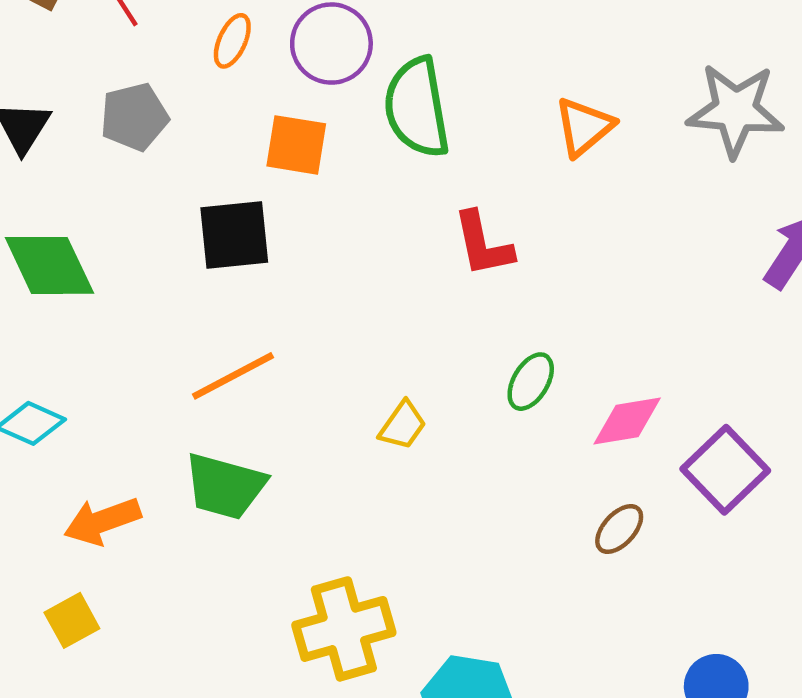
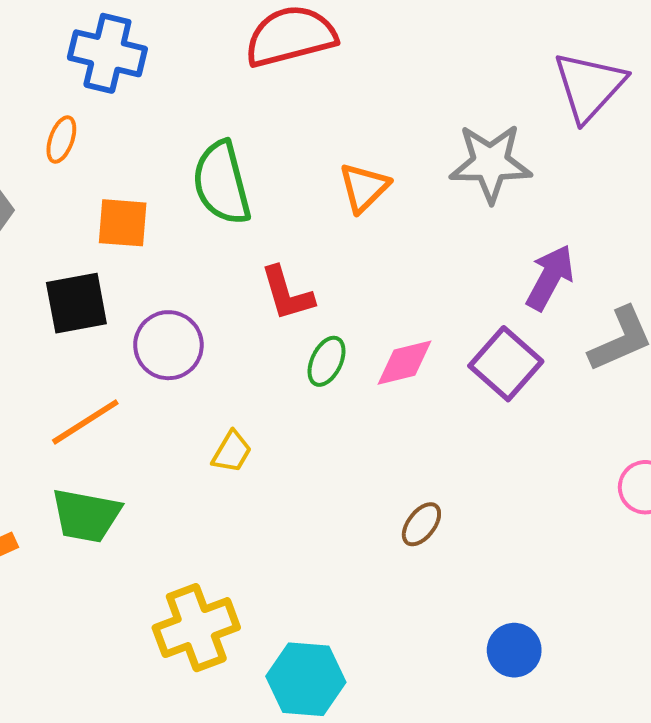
purple circle: (331, 44) -> (168, 345), moved
green ellipse: (531, 382) -> (326, 361), moved
pink diamond: (627, 421) -> (404, 363), moved
purple square: (725, 470) -> (506, 364), moved

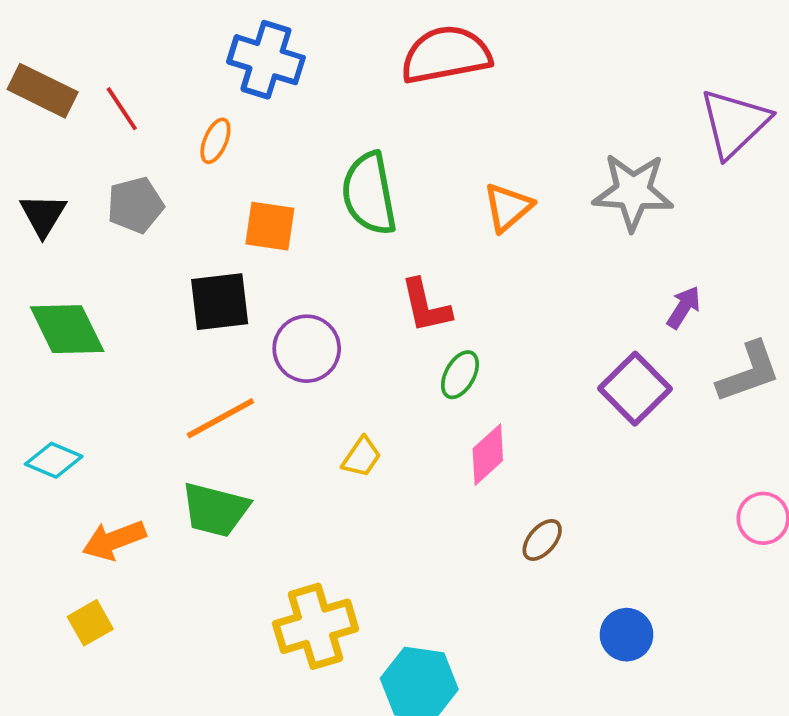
purple arrow: (550, 278) -> (684, 307), size x0.7
pink diamond: (404, 363) -> (488, 455), moved, turned -32
blue circle: (514, 650) -> (627, 635), moved

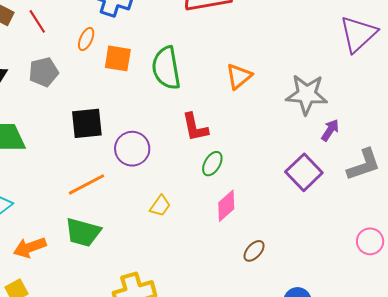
gray star: (633, 192) -> (307, 94), moved
orange square: (270, 226) -> (118, 58), moved

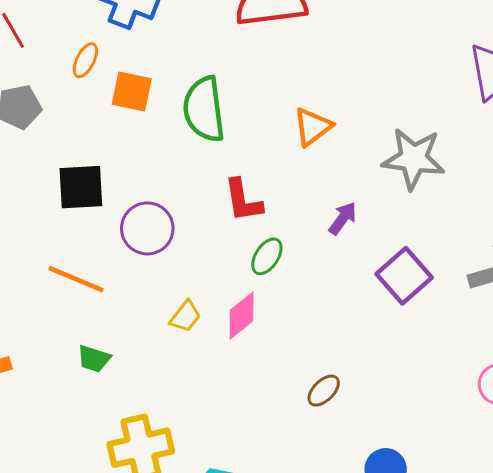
purple arrow: (330, 130) -> (343, 218), moved
orange line: (86, 184) -> (76, 279), turned 48
pink diamond: (226, 206) -> (242, 316), moved
green trapezoid: (83, 232) -> (94, 359), moved, size x0.6

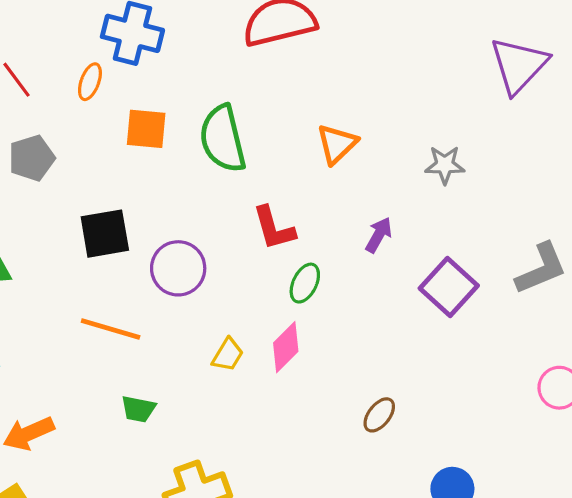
orange ellipse: (85, 60) -> (90, 82), moved
gray star: (414, 159) -> (445, 165), size x0.6

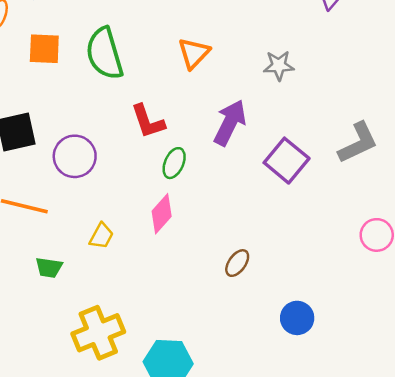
purple arrow: (379, 235) -> (230, 123), size x1.6
yellow trapezoid: (228, 355) -> (101, 236), moved

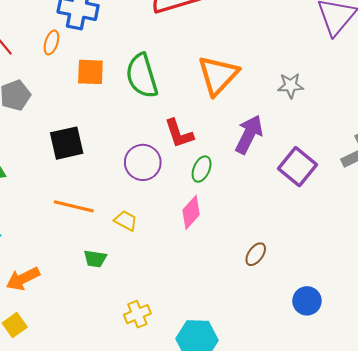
orange triangle: (194, 53) -> (218, 75), size x1.5
purple circle: (75, 156) -> (143, 162), moved
yellow trapezoid: (101, 236) -> (126, 221), moved, turned -90
yellow cross: (98, 333) -> (137, 314), size x0.6

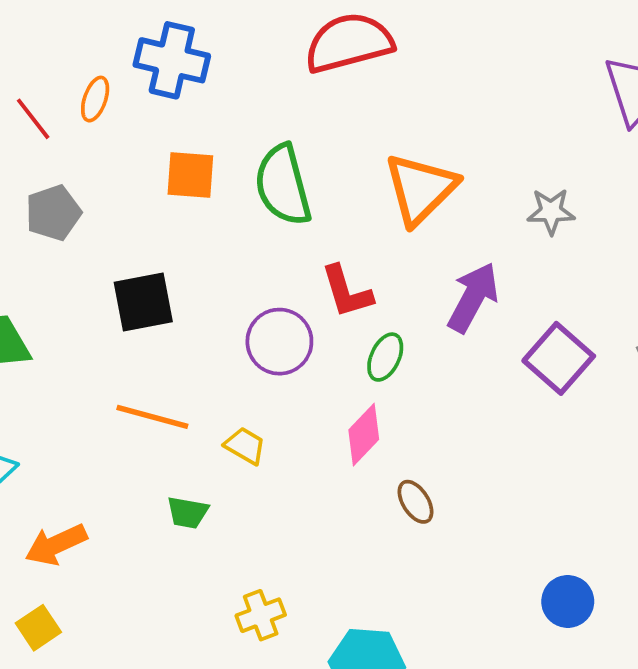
orange ellipse: (51, 42) -> (95, 99), moved
brown ellipse: (256, 254) -> (416, 502), moved, turned -70

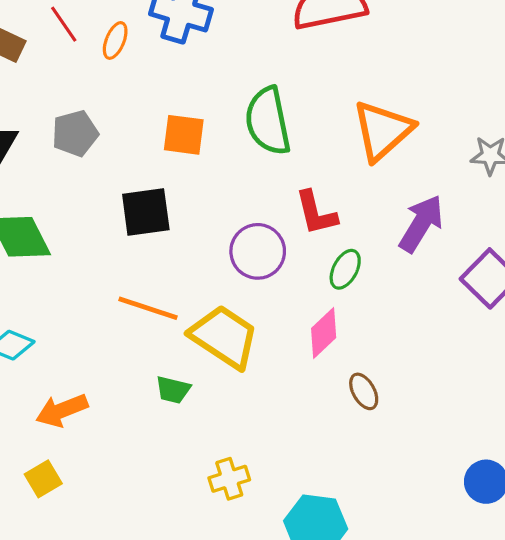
red line: (33, 119) -> (64, 24), moved
orange square: (190, 175) -> (184, 135), moved
yellow trapezoid: (245, 446) -> (224, 337), size x2.0

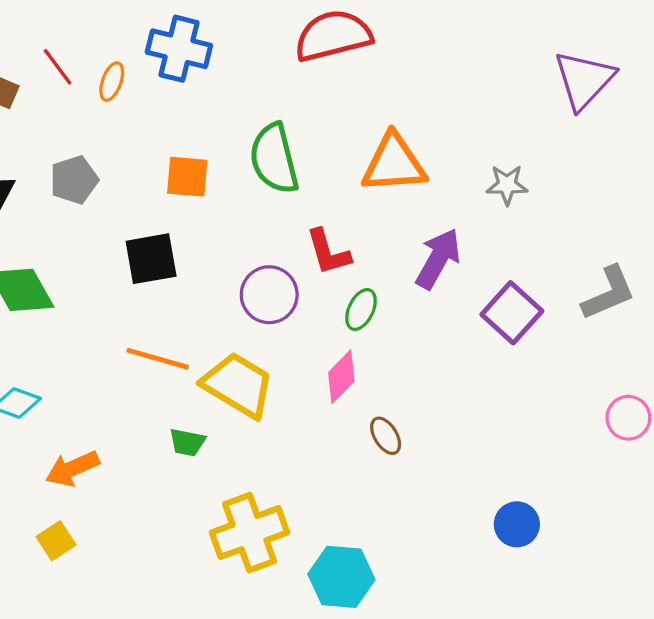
orange triangle: (383, 131) -> (394, 164), turned 40
yellow cross: (229, 479) -> (249, 533), size x1.8

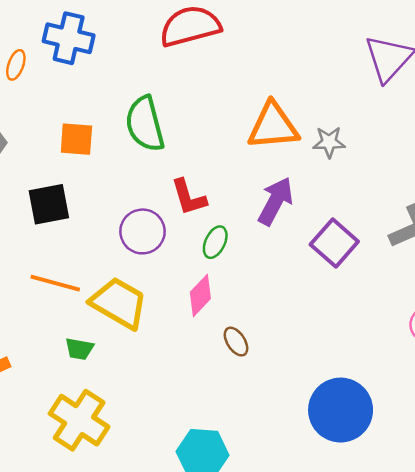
orange triangle: (394, 164) -> (273, 126), moved
blue circle: (517, 524) -> (341, 410), size x1.8
yellow cross: (249, 533) -> (79, 420), moved, turned -36

